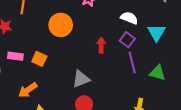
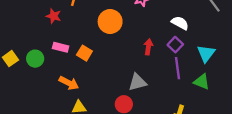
cyan triangle: (156, 33) -> (206, 53), moved
gray triangle: (81, 79) -> (138, 82), moved
orange arrow: (28, 90) -> (69, 83), turned -126

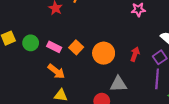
orange circle: (110, 22) -> (104, 53), moved
pink rectangle: (61, 47) -> (54, 47), moved

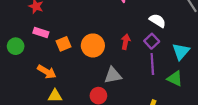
pink rectangle: (54, 47) -> (41, 33), moved
orange square: (76, 47) -> (64, 44), turned 32

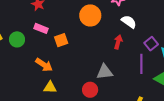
white semicircle: (158, 21) -> (129, 22), moved
purple square: (152, 41) -> (151, 44), moved
orange circle: (93, 45) -> (90, 15), moved

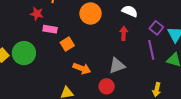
pink rectangle: (41, 28) -> (50, 29), moved
green circle: (17, 39) -> (24, 53), size x1.5
orange arrow: (44, 65) -> (82, 68), moved

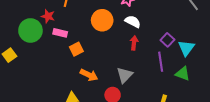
white semicircle: (130, 11) -> (133, 22), moved
green circle: (24, 53) -> (30, 30), moved
gray triangle: (117, 66) -> (125, 75), turned -30

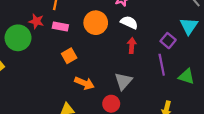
pink rectangle: (60, 33) -> (60, 27), moved
cyan triangle: (186, 48) -> (189, 26), moved

